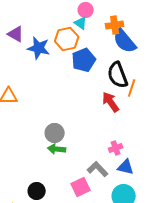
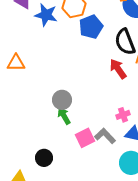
green arrow: (57, 149) -> (64, 116), turned 54
pink square: (81, 187) -> (85, 138), moved

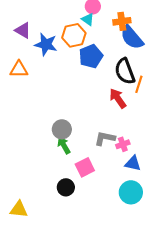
orange triangle: (16, 63) -> (19, 69), moved
gray L-shape: (105, 136) -> (105, 138), moved, turned -35
black circle: (44, 158) -> (66, 187), moved

